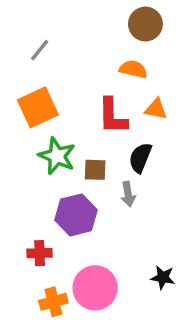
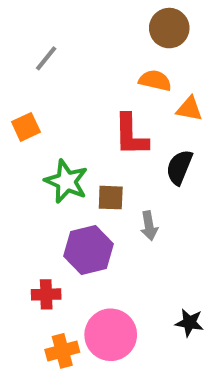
orange square: (38, 107) -> (26, 127), moved, size x0.6
orange triangle: (156, 109) -> (189, 109), moved
black semicircle: (140, 158) -> (179, 167), moved

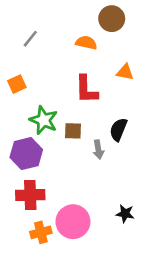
orange semicircle: (155, 81) -> (86, 43), moved
black semicircle: (179, 167) -> (118, 130), moved
purple hexagon: (89, 250) -> (26, 154), moved
red cross: (46, 294) -> (30, 195), size x1.5

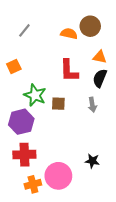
brown circle: (112, 19) -> (90, 26), moved
black semicircle: (118, 130) -> (100, 78), moved
gray arrow: (98, 150) -> (92, 105), moved
black star: (125, 214) -> (92, 161), moved

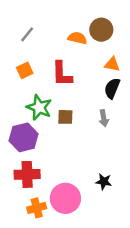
orange square: (14, 67) -> (25, 70), moved
red L-shape: (69, 71) -> (62, 74), moved

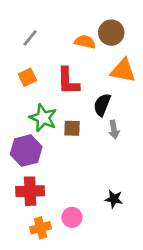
orange triangle: (112, 64) -> (123, 71), size x1.5
black semicircle: (112, 88) -> (102, 105), moved
pink circle: (65, 198) -> (72, 217), size x0.6

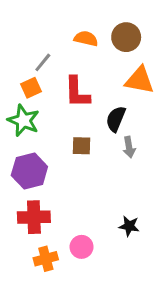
gray line: (30, 38) -> (43, 62), moved
orange semicircle: (85, 42) -> (86, 39), moved
green star: (43, 118) -> (24, 120), moved

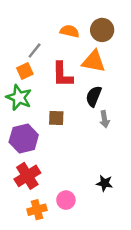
orange triangle: (140, 80) -> (94, 61), moved
brown square: (82, 146) -> (56, 118), moved
red cross: (34, 217) -> (27, 176), turned -30

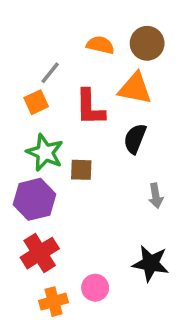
green star: (19, 98) -> (45, 153), moved
gray arrow: (105, 119) -> (156, 196), moved
black star: (105, 183) -> (151, 263), size x1.5

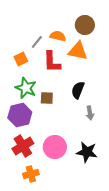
orange semicircle: (100, 45) -> (58, 36), moved
gray line: (50, 73) -> (37, 42), moved
black semicircle: (135, 139) -> (78, 90), moved
pink circle: (95, 288) -> (55, 147), moved, size x1.5

